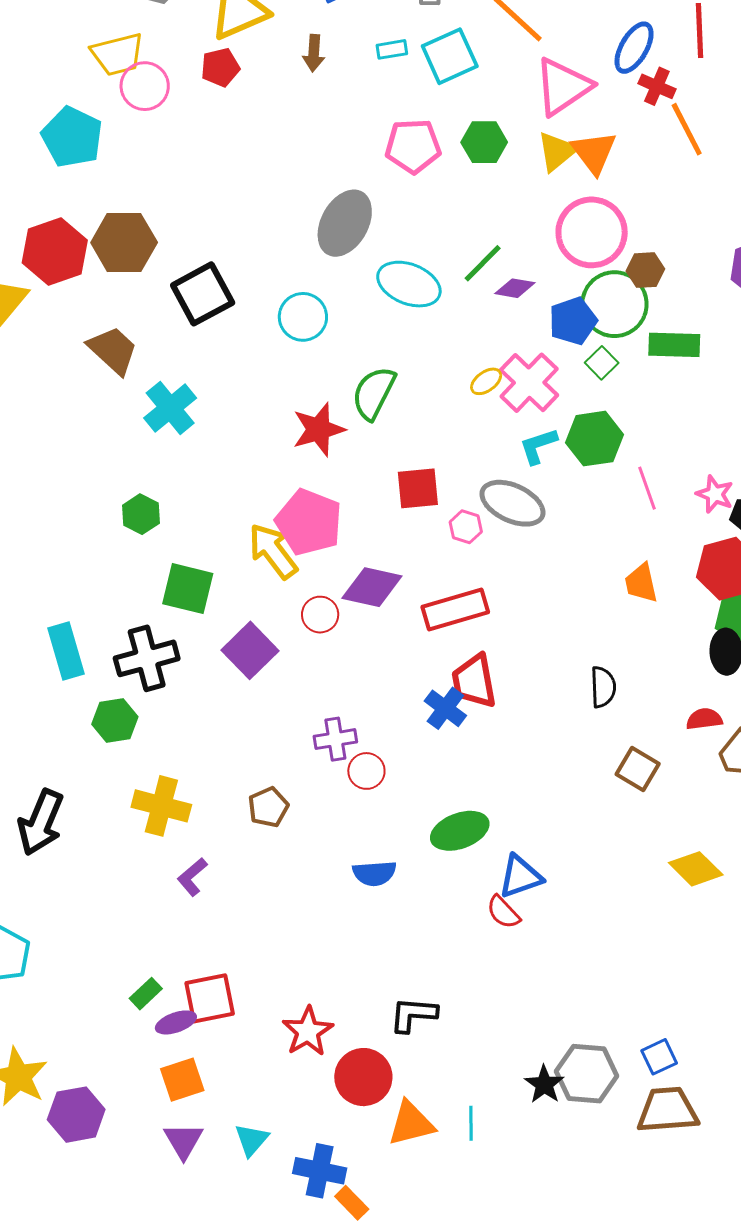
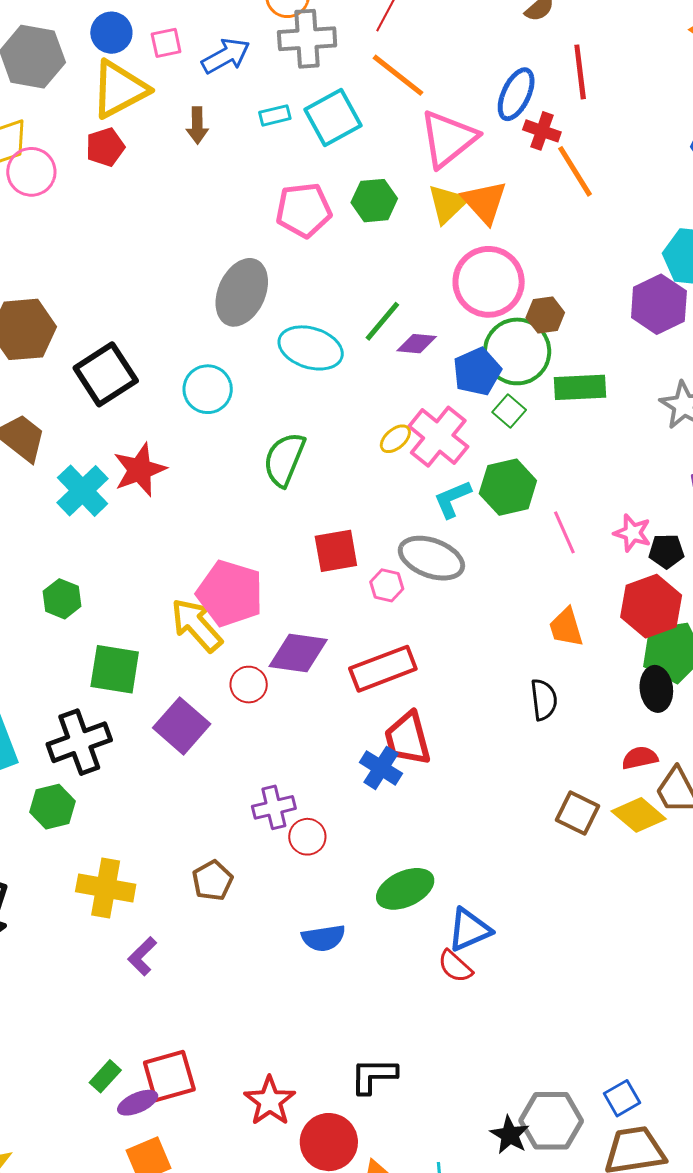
red star: (319, 429) -> (140, 470), moved
black semicircle: (603, 687) -> (544, 700), moved
yellow diamond: (696, 869) -> (639, 815), moved

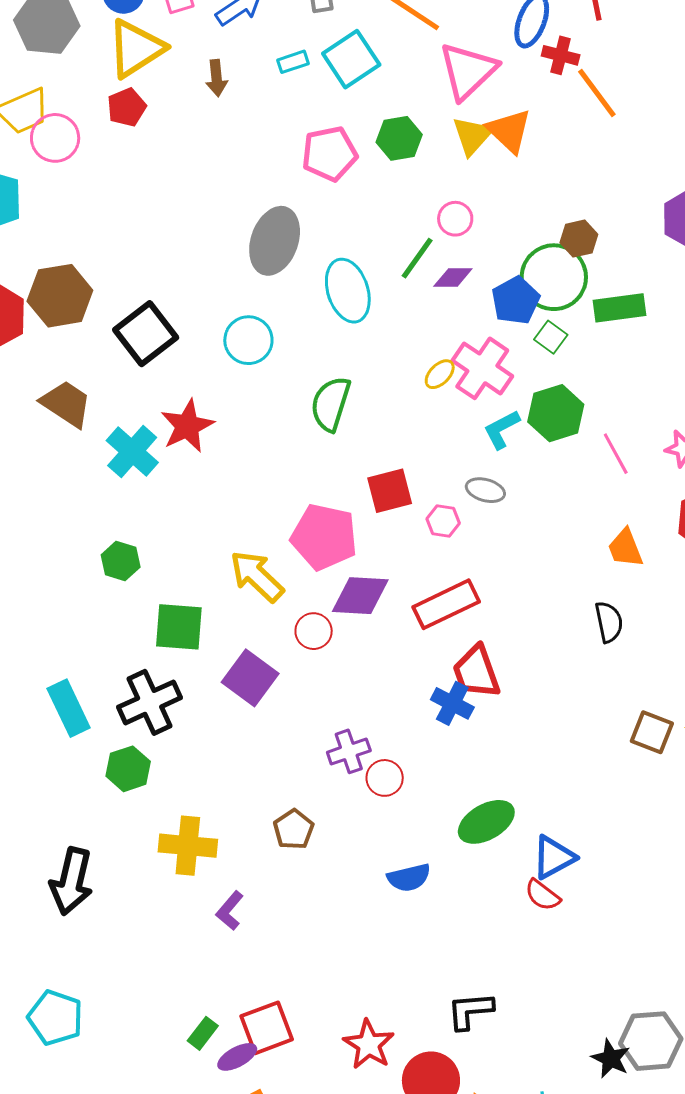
pink circle: (489, 282) -> (455, 219), moved, size x0.5
cyan ellipse: (311, 348) -> (348, 291), turned 60
gray ellipse: (431, 558) -> (485, 490), size x0.6
pink pentagon: (230, 593) -> (324, 537), moved

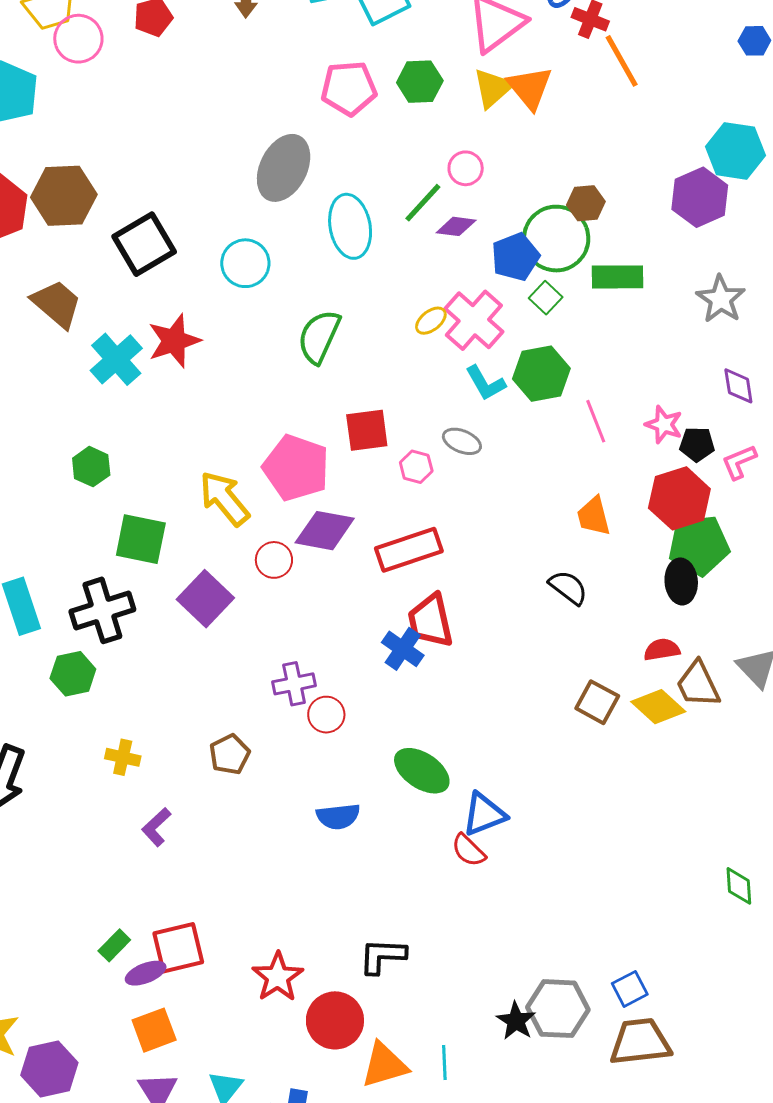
cyan L-shape: (502, 429) -> (485, 383), turned -99
black semicircle: (609, 622) -> (568, 587), turned -48
green ellipse: (486, 822) -> (422, 771), turned 56
yellow cross: (188, 846) -> (123, 757), size x0.6

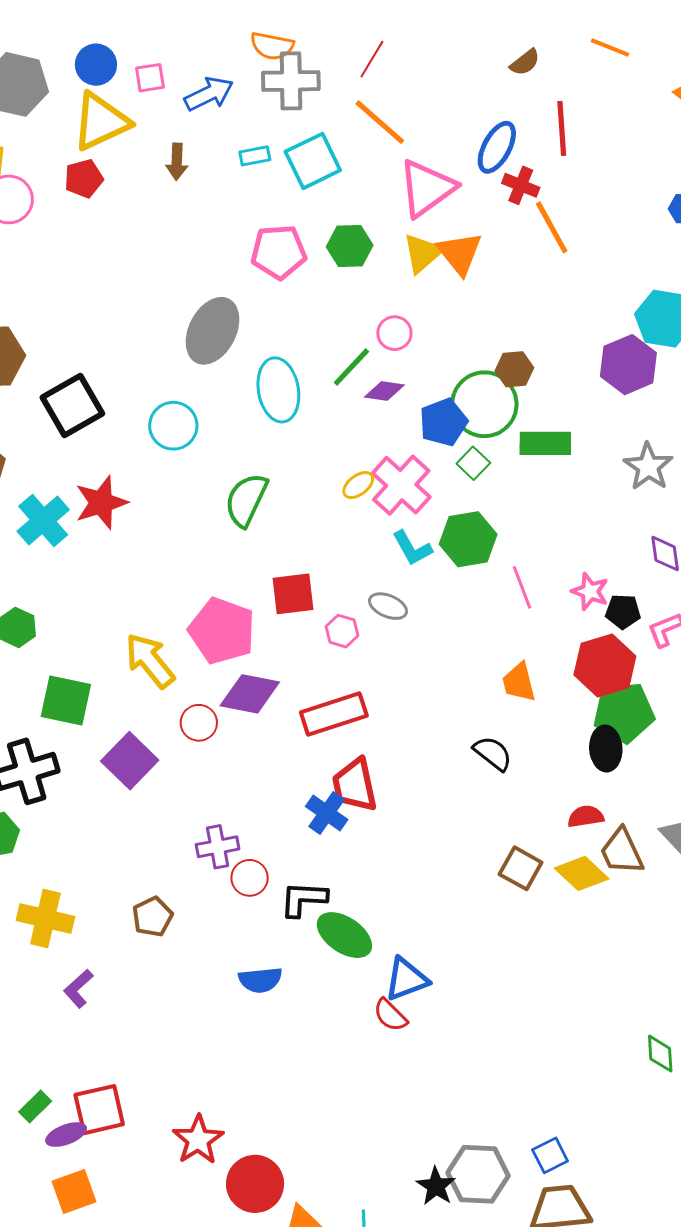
yellow cross: (123, 757) -> (45, 919), size x1.6
black L-shape: (382, 956) -> (304, 899), moved

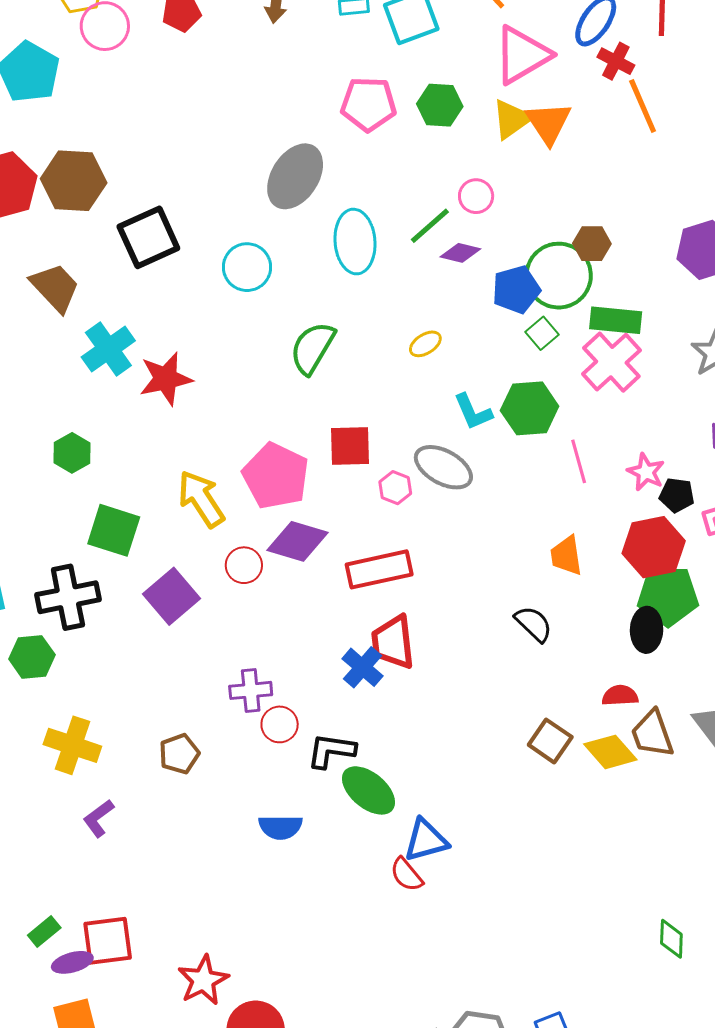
pink cross: (401, 485) -> (611, 362), moved
red star: (101, 503) -> (166, 379), moved
gray ellipse: (388, 606) -> (443, 467), size x1.5

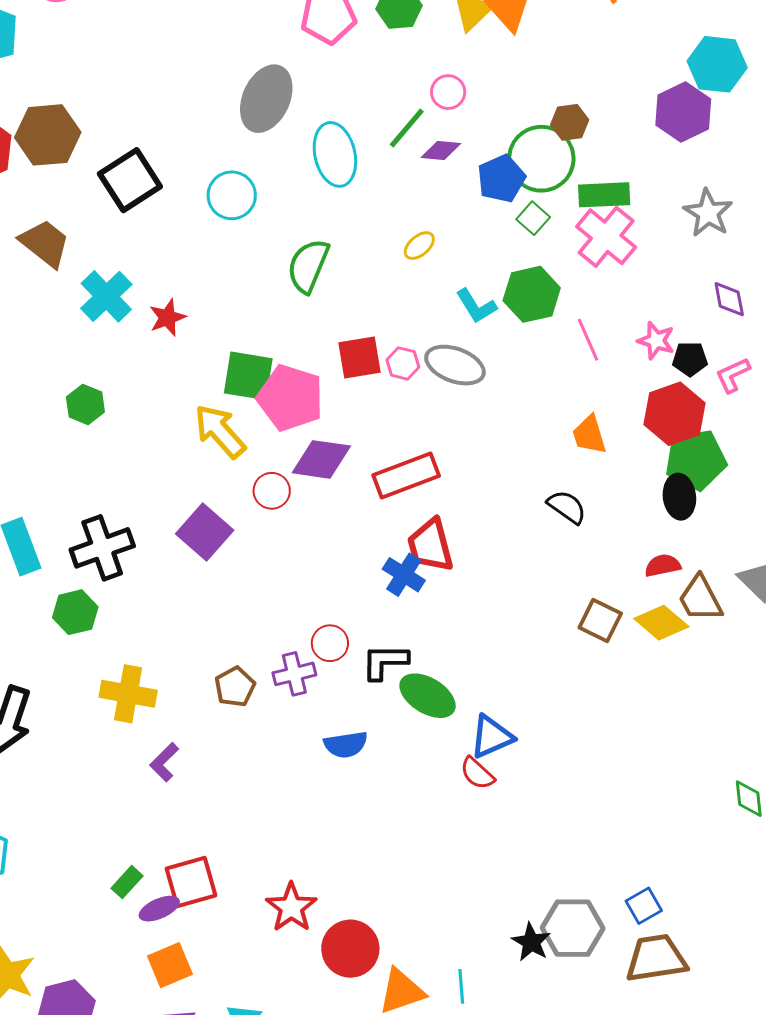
red star: (166, 379) -> (167, 318), size x0.7
pink hexagon: (395, 488) -> (403, 363), moved
green square: (114, 530) -> (248, 376), moved
purple cross: (251, 690) -> (294, 674), moved

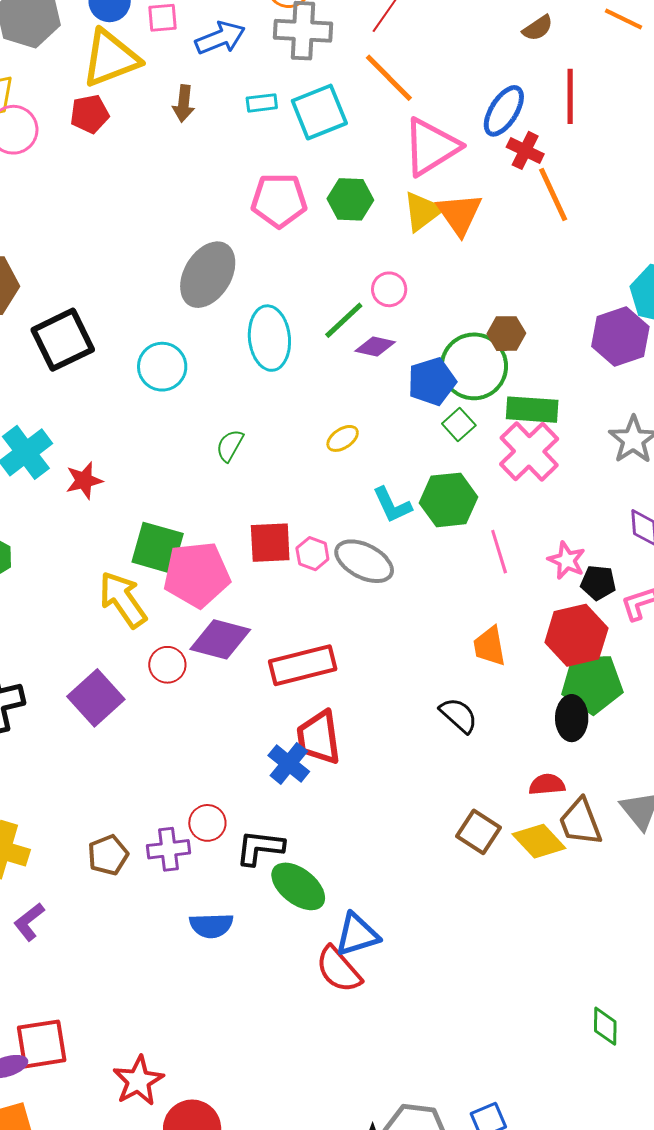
green semicircle: (308, 266) -> (230, 446), size x0.6
pink pentagon: (290, 398) -> (197, 575), turned -30
red semicircle: (477, 773) -> (339, 969), size x1.4

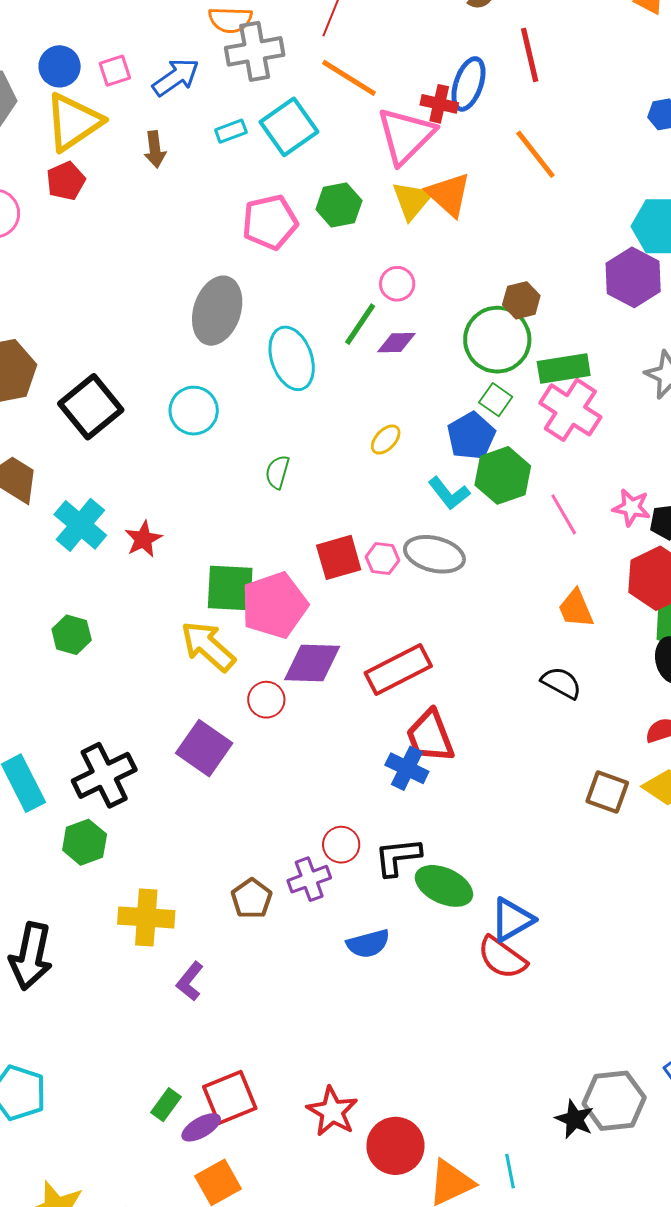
red cross: (525, 150) -> (439, 104), moved
blue pentagon: (432, 382) -> (471, 436), moved

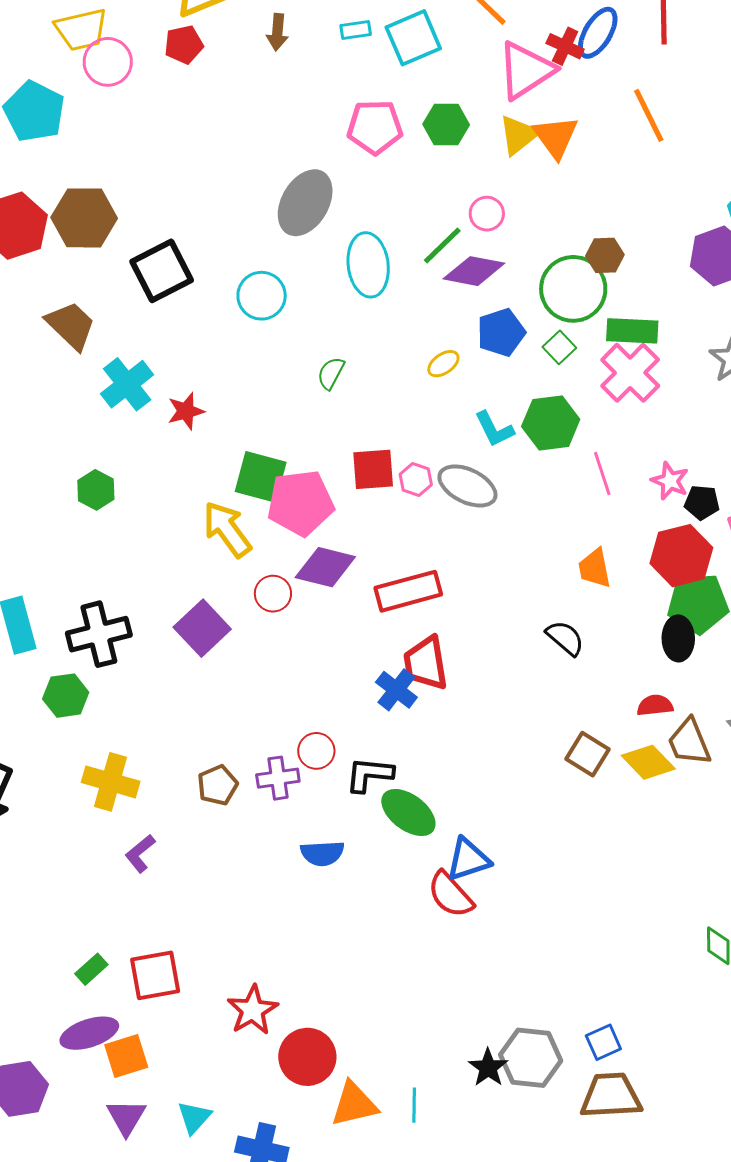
purple diamond: (396, 343) -> (474, 271), size x1.5
blue pentagon: (471, 436) -> (501, 332), moved
purple ellipse: (201, 1127) -> (89, 1033), moved, size x1.4

